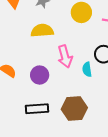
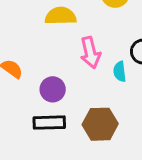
purple circle: (40, 75) -> (53, 89), moved

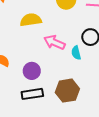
pink arrow: (90, 53) -> (54, 42), turned 135

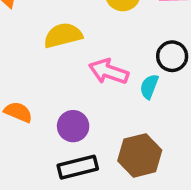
cyan semicircle: (76, 53) -> (149, 87), turned 40

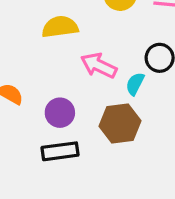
brown hexagon: (140, 155) -> (120, 123), moved

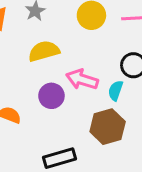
purple circle: (60, 113) -> (51, 96), moved

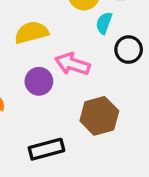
cyan semicircle: (115, 91) -> (104, 23), moved

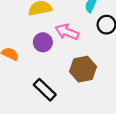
black rectangle: (46, 149) -> (45, 90), turned 55

